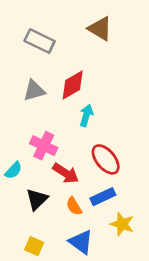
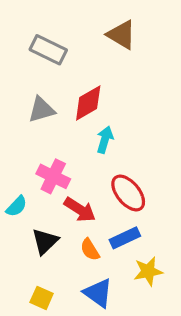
yellow star: (122, 224) -> (148, 271), turned -30

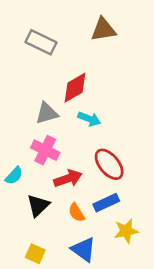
brown triangle: (122, 35) -> (103, 30), turned -40
gray triangle: (42, 110) -> (47, 113), moved
cyan arrow: (105, 140) -> (89, 119), turned 95
red arrow: (80, 210) -> (68, 178), turned -52

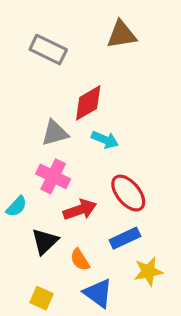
orange semicircle: (76, 213) -> (80, 260), moved

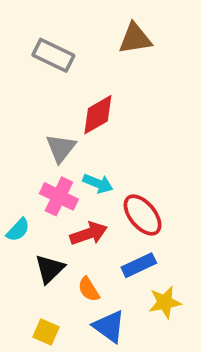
gray triangle: (55, 133) -> (61, 148), turned -36
cyan arrow: (105, 140) -> (98, 183), moved

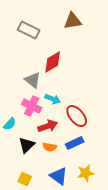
gray triangle: (61, 148) -> (33, 80), turned -30
orange semicircle: (89, 289) -> (50, 147), moved, turned -48
yellow star: (165, 302) -> (86, 173), moved

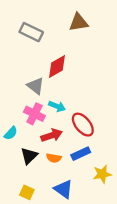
yellow star: (86, 173) -> (102, 174), moved

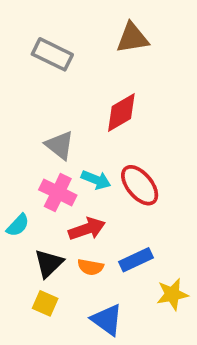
red diamond: (57, 66) -> (121, 113), moved
red ellipse: (83, 125) -> (140, 185), moved
yellow square: (27, 192) -> (45, 303), moved

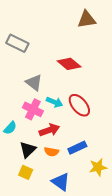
brown triangle: (132, 38) -> (87, 19), moved
gray rectangle: (52, 54) -> (17, 43), moved
red diamond: (121, 113) -> (69, 64), turned 70

